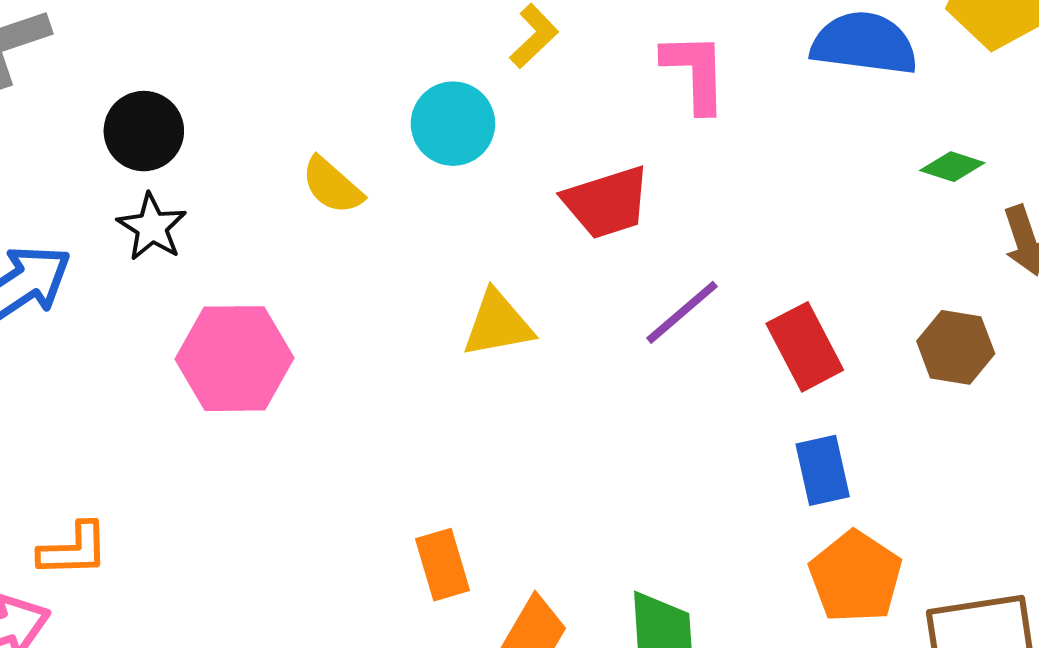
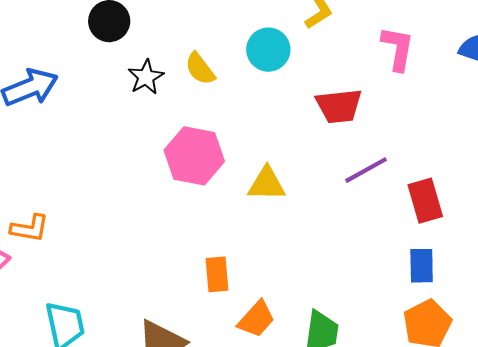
black star: (152, 227) -> (146, 77), moved
yellow triangle: (498, 324) -> (267, 184), moved
pink hexagon: (235, 359) -> (194, 156), moved

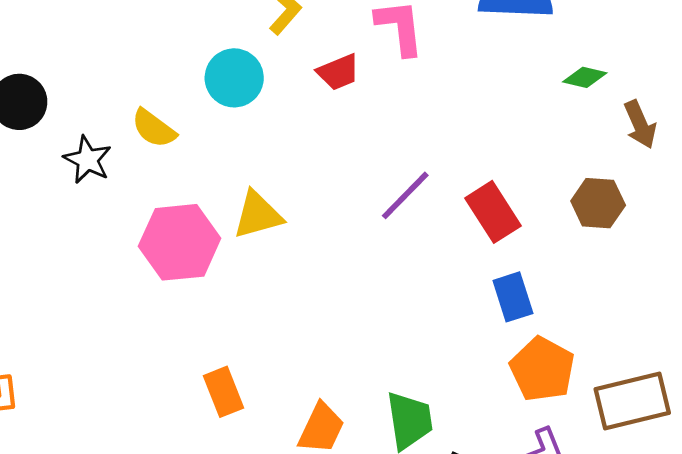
red trapezoid: (339, 106) -> (338, 72), moved, size x0.7
yellow triangle: (267, 184) -> (258, 215), moved
orange rectangle: (217, 274) -> (223, 392), moved

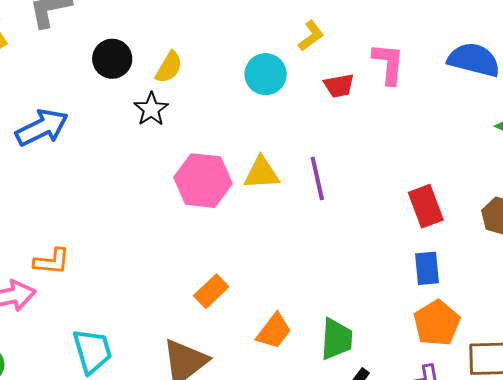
yellow semicircle: (154, 128) -> (169, 67), moved, turned -108
purple line: (405, 195) -> (317, 178), moved, turned -69
orange rectangle: (223, 392) -> (211, 291), turned 56

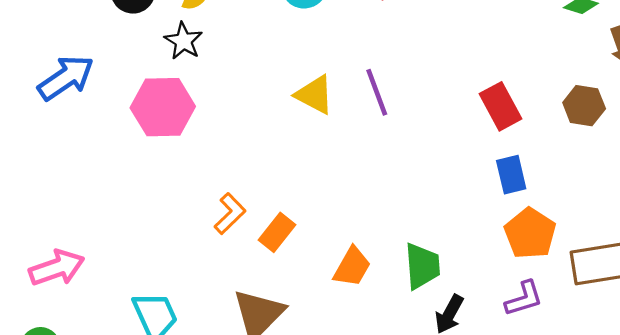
yellow triangle: (262, 173) -> (315, 95), turned 39
pink hexagon: (203, 181) -> (163, 107), moved
orange L-shape: (52, 261) -> (230, 214), moved, turned -42

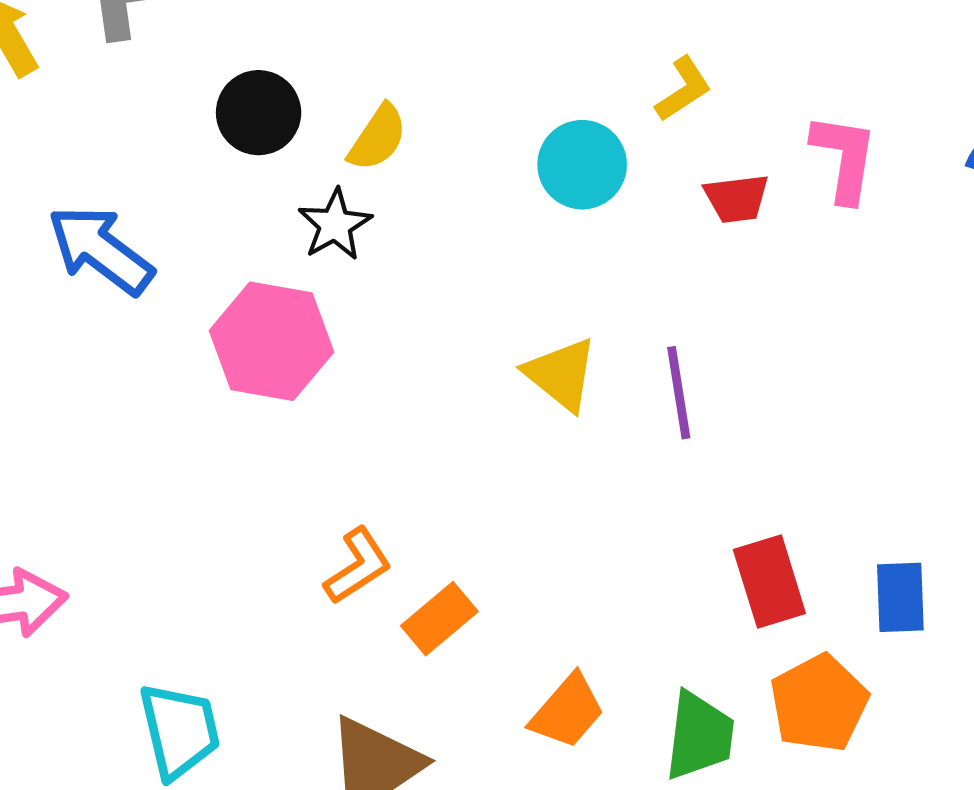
blue arrow: (66, 78) -> (101, 250), turned -120
red rectangle: (501, 106) -> (769, 581), moved
orange pentagon: (530, 233) -> (819, 703), moved

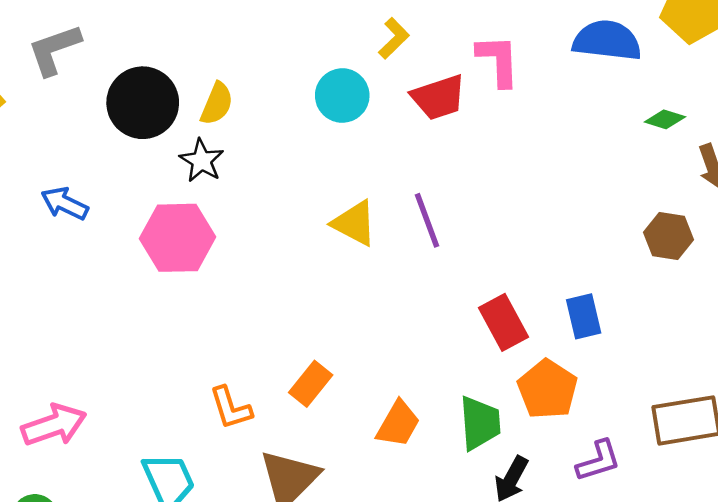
black circle: (259, 113) -> (143, 103), size x1.4
red trapezoid: (737, 198) -> (439, 97), size x1.4
blue arrow: (101, 250) -> (65, 203), size x0.7
orange L-shape: (358, 566) -> (231, 408), moved, turned 117

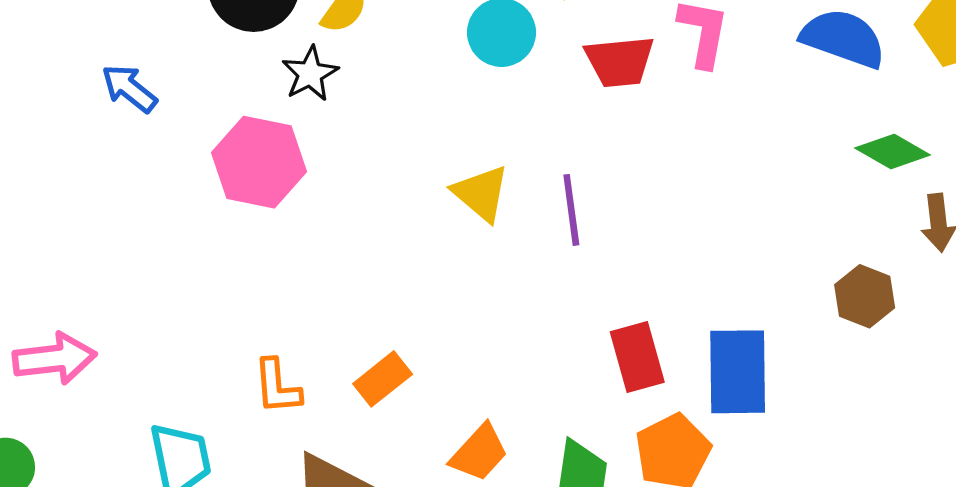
green diamond: (665, 119) -> (893, 151), size x1.4
blue rectangle: (584, 316) -> (738, 372), size x1.6

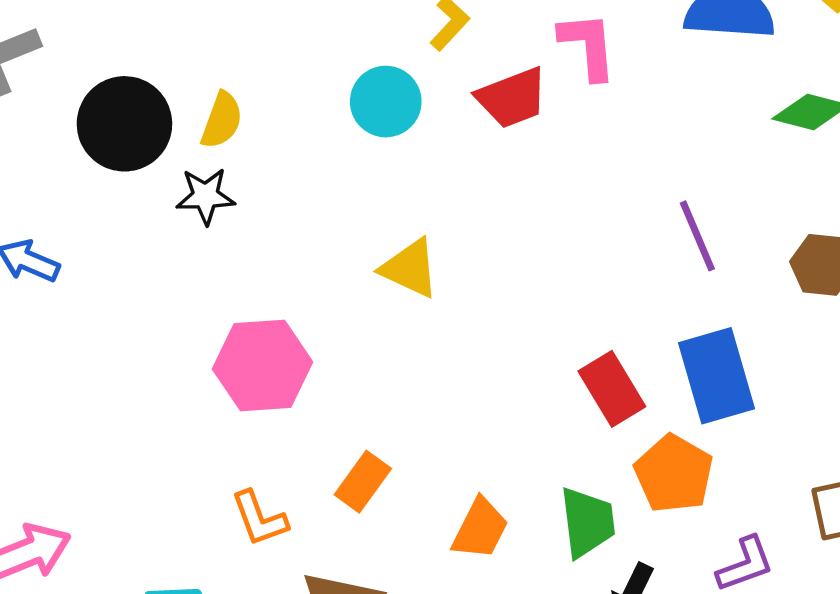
black star: (310, 74) -> (205, 196), turned -30
pink hexagon: (259, 162) -> (263, 366), moved
purple line: (571, 210) -> (697, 236), moved

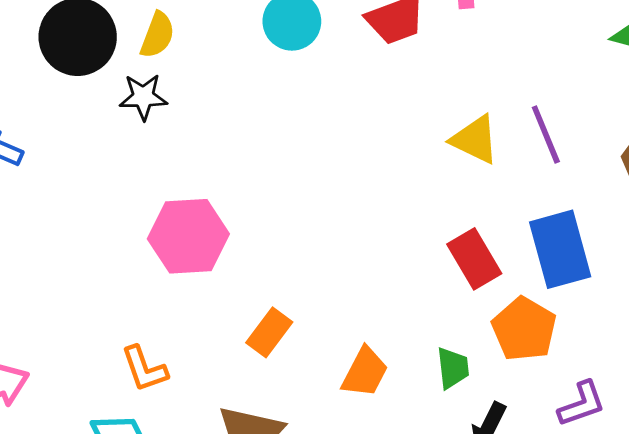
yellow triangle: (410, 268) -> (475, 140), moved
orange L-shape: (259, 519) -> (144, 369), moved
green trapezoid: (587, 522) -> (453, 368), size x0.7

